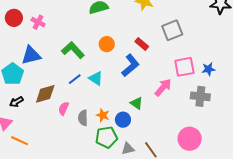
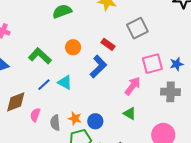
green triangle: (136, 103) -> (130, 113), moved

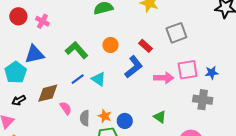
pink arrow: (133, 86) -> (164, 78), moved, turned 48
pink semicircle: (35, 115) -> (66, 108), turned 120

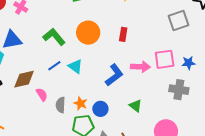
gray square: (176, 33) -> (178, 21), moved
orange circle: (110, 45) -> (88, 33), size x1.5
red rectangle: (145, 46) -> (123, 34), turned 56
blue L-shape: (134, 67) -> (114, 75), moved

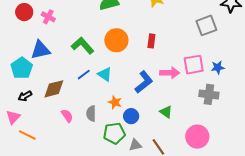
pink semicircle: (42, 95) -> (67, 116), moved
orange star: (81, 103) -> (115, 102), moved

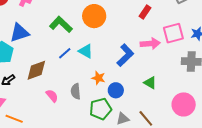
red rectangle: (151, 41) -> (145, 12), moved, turned 32

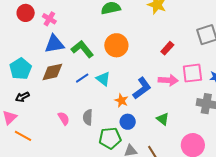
blue triangle: (19, 33) -> (54, 44), moved
brown diamond: (36, 70) -> (52, 72), moved
orange star: (98, 78) -> (121, 100), moved

